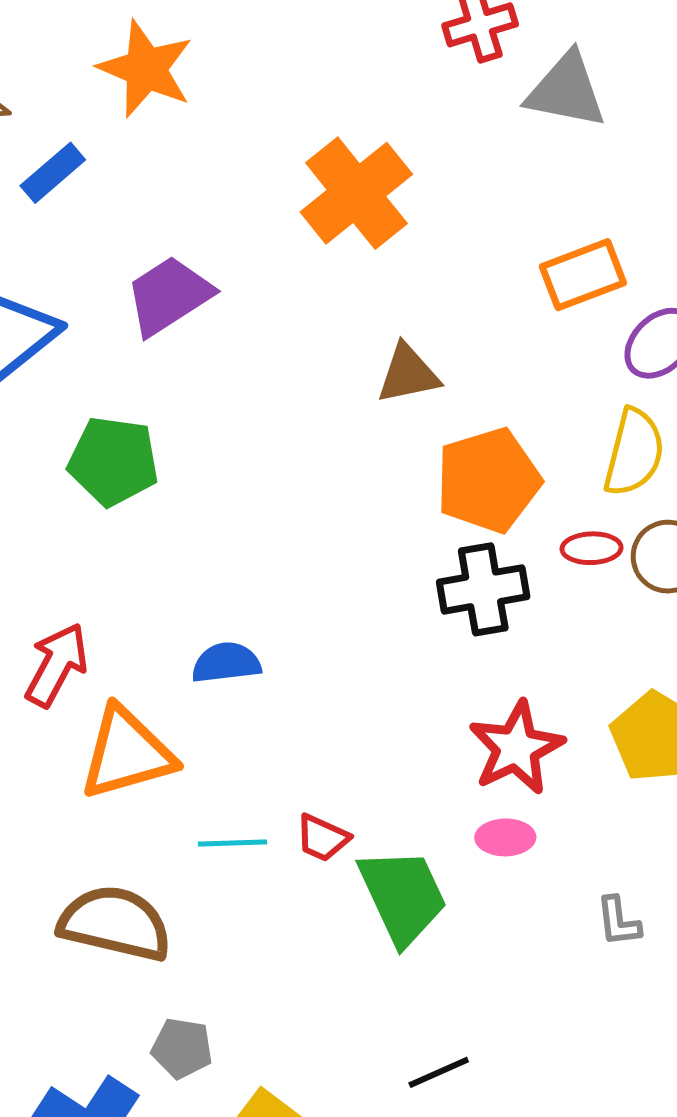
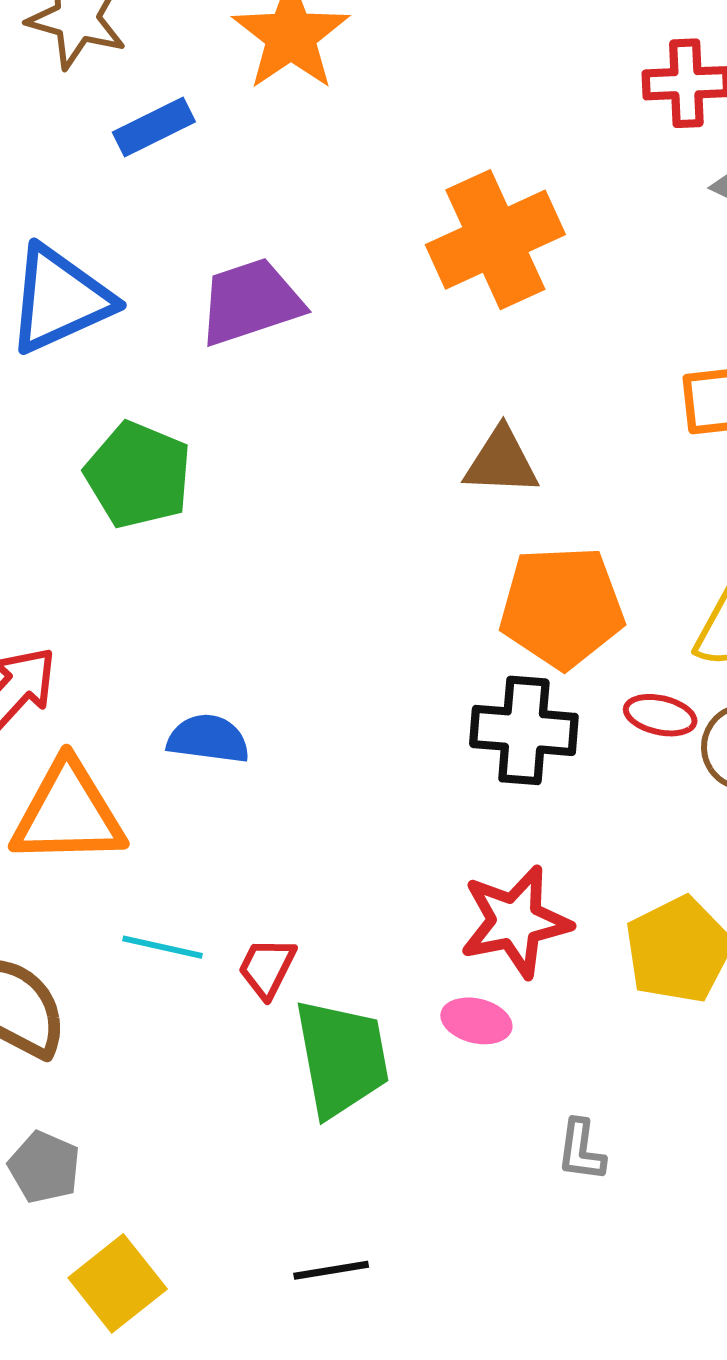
red trapezoid: (322, 838) -> (267, 968), turned 78

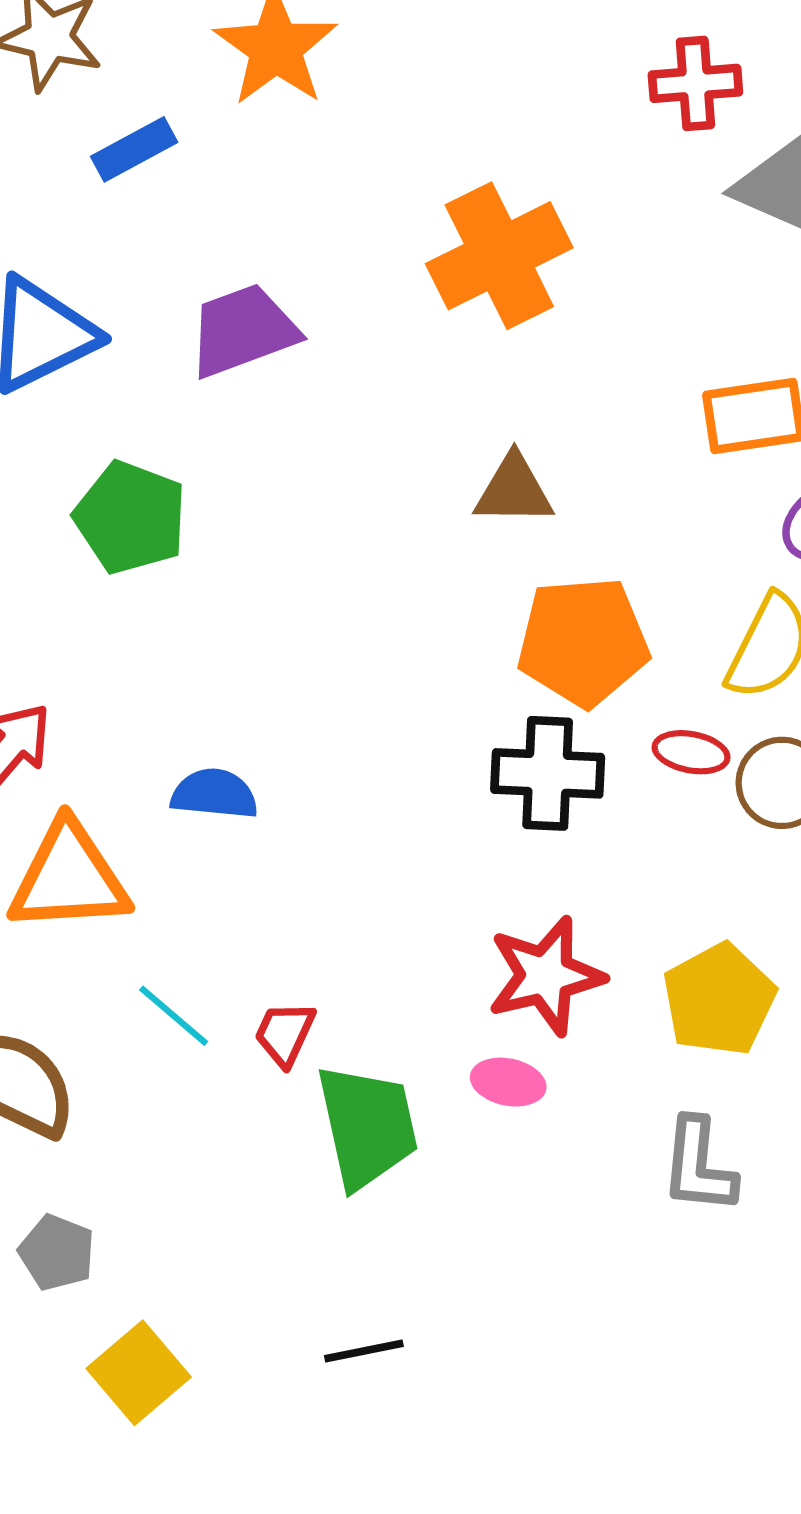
cyan line: (162, 947) -> (174, 1016), turned 30
gray L-shape: (581, 1150) -> (699, 1166), moved, size x1.5

